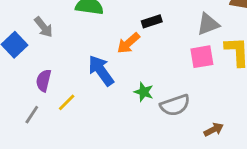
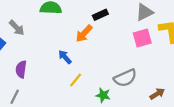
blue arrow: (101, 71) -> (65, 57), size x0.6
green star: (144, 92) -> (103, 95), moved
yellow line: (67, 102) -> (76, 80), moved

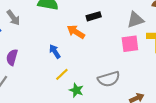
orange arrow: (84, 33) -> (76, 32), turned 72
green star: (103, 95) -> (76, 90), moved

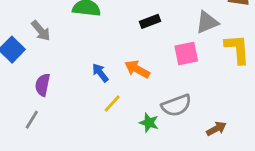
orange arrow: (76, 32) -> (137, 69), moved
pink square: (130, 44) -> (186, 53), moved
green star: (76, 90) -> (149, 123), moved

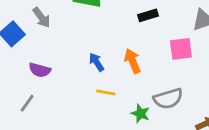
orange arrow: (137, 69) -> (132, 61), turned 35
purple semicircle: (43, 85) -> (40, 70), turned -90
yellow line: (112, 103) -> (106, 93), turned 54

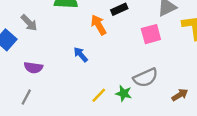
orange arrow: (132, 61) -> (99, 25), moved
yellow line: (106, 93) -> (99, 95), moved, turned -49

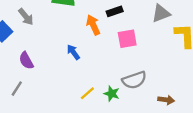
pink square: (151, 34) -> (127, 39), moved
purple semicircle: (33, 68) -> (26, 61), turned 48
brown arrow: (180, 95) -> (166, 100), turned 35

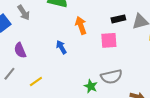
black rectangle: (115, 11) -> (118, 19), moved
yellow line: (87, 93) -> (36, 82), moved

